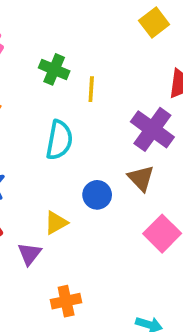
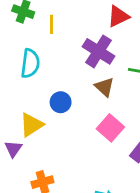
brown triangle: (141, 178) -> (104, 87), moved
yellow triangle: (56, 223) -> (32, 125), size x1.4

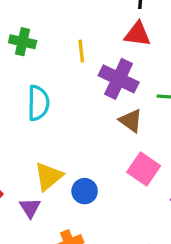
red triangle: (118, 16) -> (137, 34), turned 40
yellow line: (51, 24) -> (81, 51), moved
blue circle: (61, 102) -> (85, 191), moved

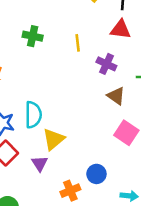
purple cross: (119, 79) -> (106, 64), size x0.7
cyan semicircle: (38, 103) -> (33, 115), moved
blue circle: (85, 191) -> (96, 174), moved

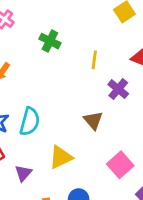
brown triangle: (116, 96) -> (93, 120), moved
yellow triangle: (54, 139) -> (61, 157), moved

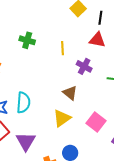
yellow triangle: (61, 157) -> (62, 118), moved
purple triangle: (23, 173) -> (26, 141), size x1.5

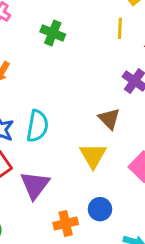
yellow line: (62, 48) -> (120, 28), moved
yellow triangle: (62, 118) -> (93, 156), turned -30

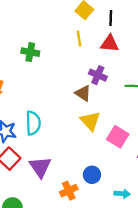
brown triangle: (109, 119) -> (83, 93), moved
yellow triangle: (93, 156) -> (90, 121), moved

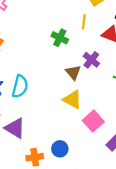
green cross: (30, 52) -> (60, 38), moved
yellow triangle: (90, 121) -> (72, 100), turned -36
purple triangle: (40, 167) -> (15, 128), turned -40

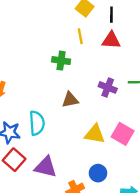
purple cross: (91, 60) -> (108, 87), moved
brown triangle: (73, 72) -> (70, 100), moved, turned -42
yellow triangle: (72, 100) -> (95, 134), moved

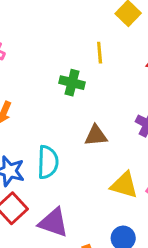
yellow line: (80, 36) -> (100, 53), moved
green cross: (61, 61) -> (72, 83), moved

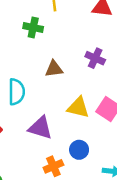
purple triangle: (54, 223) -> (40, 128), moved

